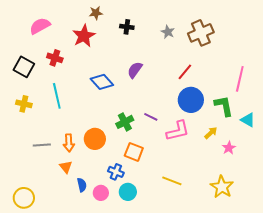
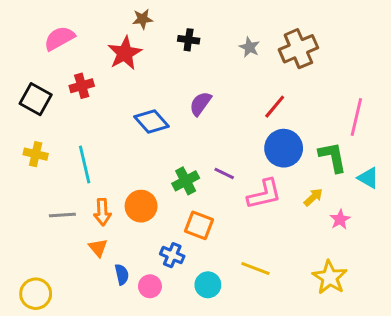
red cross: (55, 58) -> (82, 86), turned -35
cyan line: (57, 96) -> (85, 165), moved
cyan circle: (128, 192) -> (208, 285), moved

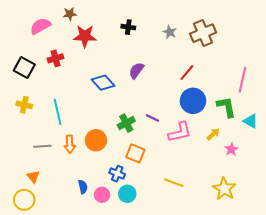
brown star: (143, 19) -> (70, 14), moved
red star: (125, 53) -> (85, 36), turned 30
orange triangle: (98, 248) -> (33, 177), moved
cyan circle: (208, 285) -> (127, 194), moved

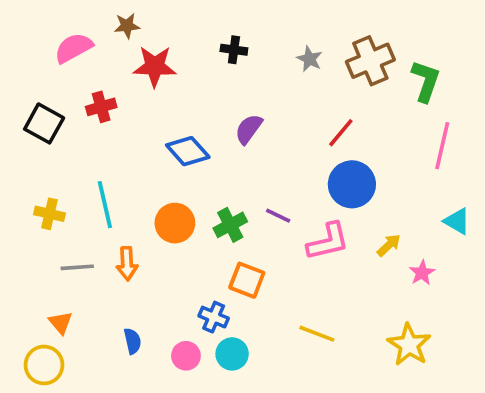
yellow cross: (24, 105) -> (50, 214), moved
green L-shape: (226, 107) -> (426, 81), moved, turned 30
orange circle: (96, 140) -> (175, 223), moved
blue semicircle: (83, 187) -> (133, 341), moved

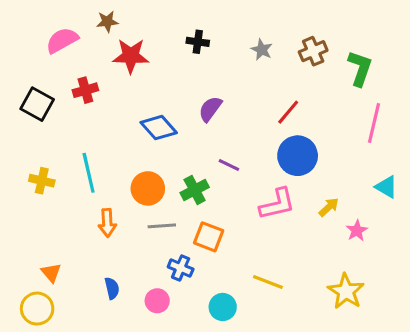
brown cross: (370, 61) -> (313, 51), size x0.7
purple line: (278, 216) -> (229, 165), moved
gray line: (77, 267) -> (162, 226), moved
cyan circle: (232, 354) -> (223, 307), moved

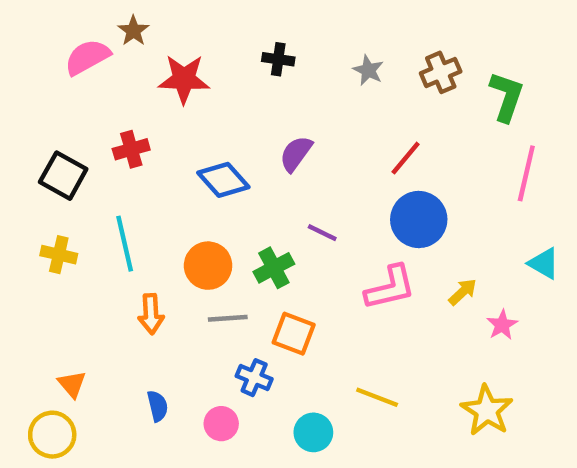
brown star: (107, 22) -> (133, 31), moved, turned -30
red cross: (85, 90) -> (131, 149), moved
black square: (37, 104) -> (63, 176), moved

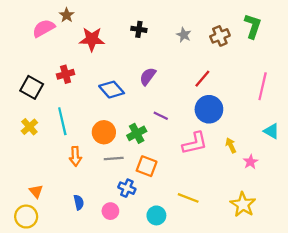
green L-shape: (507, 97) -> (253, 26), moved
yellow cross: (59, 255) -> (29, 127), turned 35
yellow arrow: (463, 292) -> (231, 145), turned -72

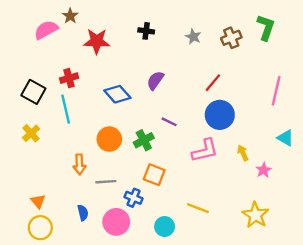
cyan line: (62, 121) -> (66, 109), moved
gray line: (114, 159) -> (106, 182), moved
pink circle: (110, 211) -> (116, 222), size x1.5
yellow circle: (26, 217) -> (40, 228), moved

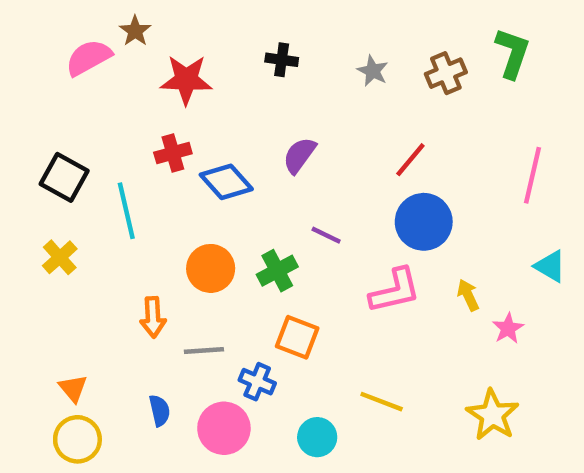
red cross: (69, 78) -> (173, 153), moved

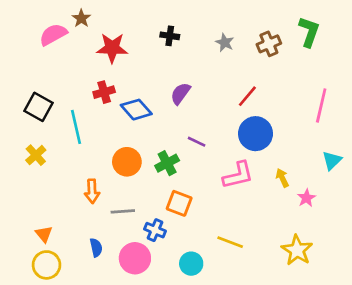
cyan triangle: (550, 266) -> (332, 160), turned 45

